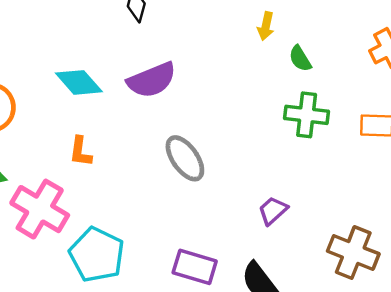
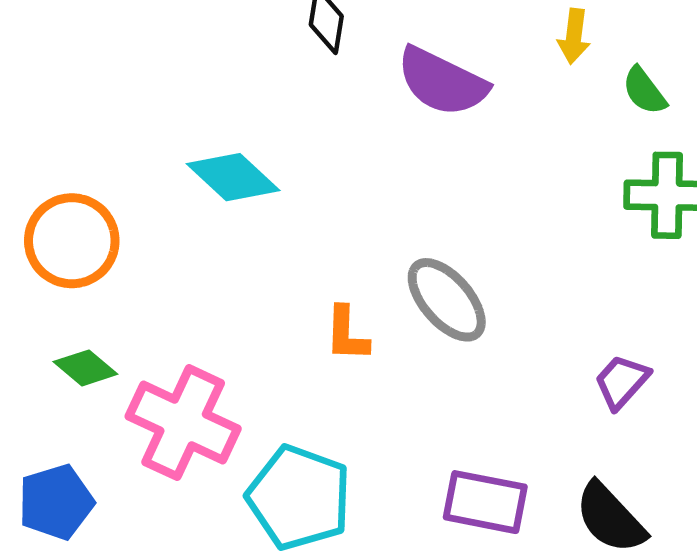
purple semicircle: (152, 80) -> (442, 82), moved, turned 54
orange L-shape: (80, 152) -> (347, 334), moved

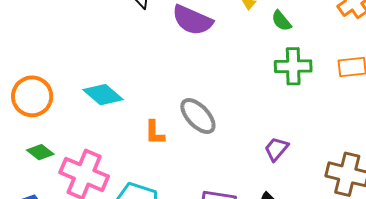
cyan diamond: (233, 177) -> (103, 95), moved

